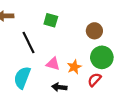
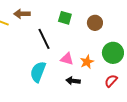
brown circle: (94, 31) -> (95, 23), moved
red semicircle: (94, 80) -> (111, 81), moved

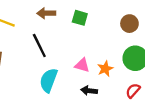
brown arrow: (22, 14) -> (46, 13), moved
brown circle: (95, 23) -> (129, 24), moved
black line: (44, 39) -> (39, 46), moved

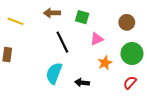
black line: (39, 46) -> (62, 42), moved
pink triangle: (82, 65) -> (97, 39), moved, turned -40
black arrow: (89, 91) -> (82, 83), moved

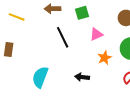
green square: (82, 17) -> (82, 13), turned -32
cyan semicircle: (54, 73) -> (40, 77), moved

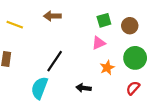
green square: (82, 13) -> (104, 20), moved
black line: (63, 37) -> (55, 61), moved, turned 60

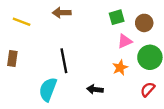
pink triangle: (99, 43) -> (125, 41), moved
black line: (55, 61) -> (64, 61), turned -45

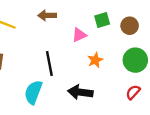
pink triangle: (125, 41) -> (79, 35), moved
orange star: (120, 68) -> (95, 60), moved
black arrow: (95, 89) -> (80, 92), size x1.5

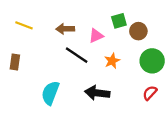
brown arrow: (47, 15) -> (65, 29), moved
brown circle: (130, 26) -> (138, 31), moved
black line: (49, 64) -> (77, 55), moved, turned -45

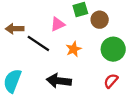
brown arrow: (65, 29) -> (15, 29), moved

